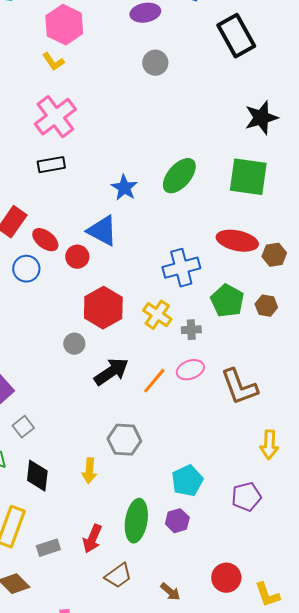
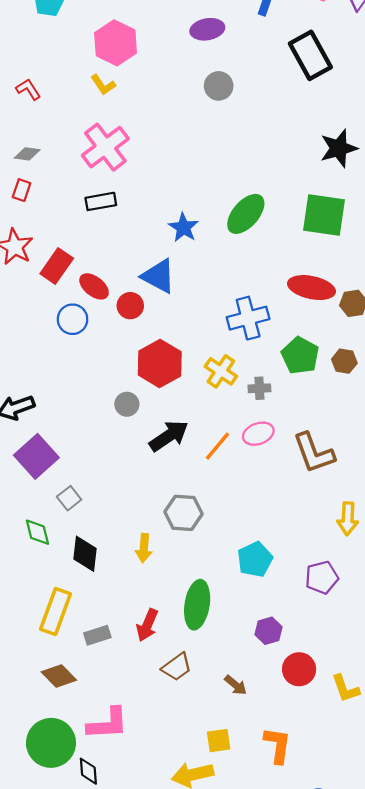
purple hexagon: (177, 521) -> (268, 631), moved

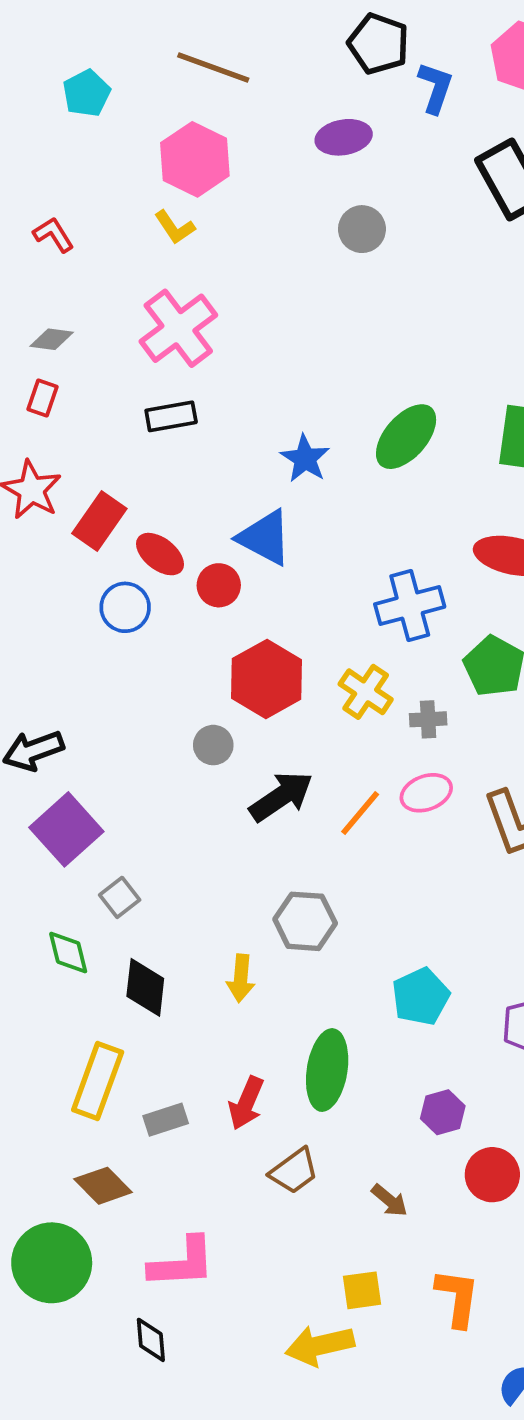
green circle: (51, 743) -> (52, 1263), moved

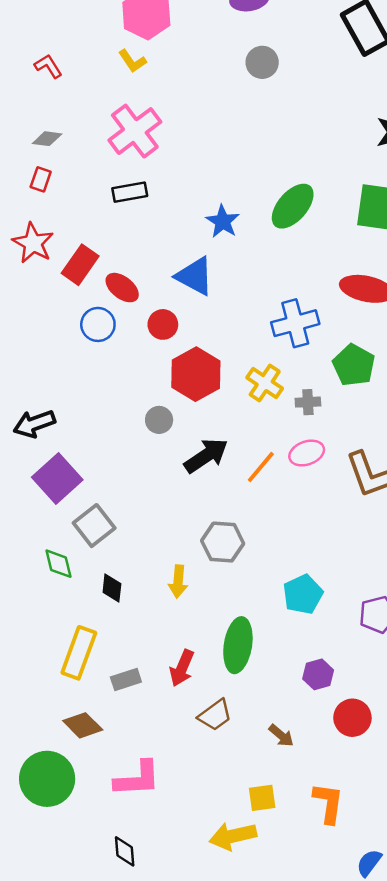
red circle: (219, 585) -> (163, 324), moved
gray square: (120, 897) -> (94, 526), size x1.5
black diamond: (145, 987) -> (112, 588), size x0.7
black diamond: (151, 1340) -> (125, 851), moved

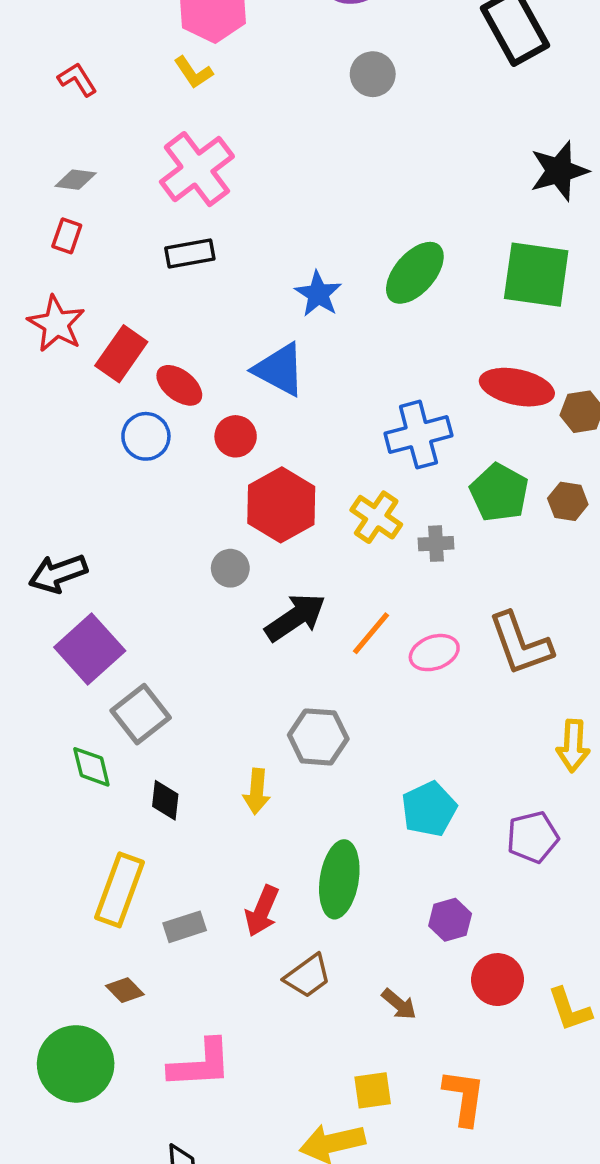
pink ellipse: (307, 453) -> (434, 653), moved
brown diamond: (83, 725) -> (125, 990), size x0.7

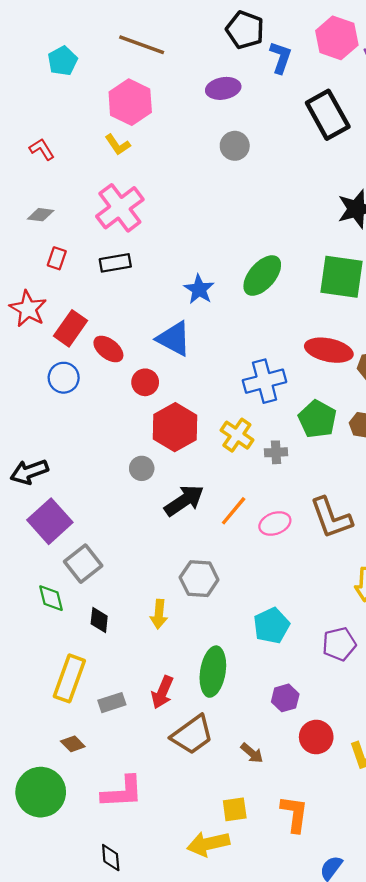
red rectangle: (67, 236) -> (57, 258), moved
blue circle: (146, 436) -> (64, 378), moved
brown trapezoid: (308, 976) -> (192, 735), size x1.4

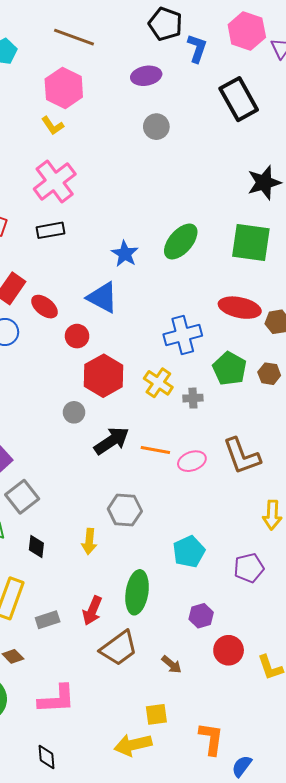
orange line: (234, 511) -> (155, 450), turned 60
orange L-shape: (294, 814) -> (211, 739), moved

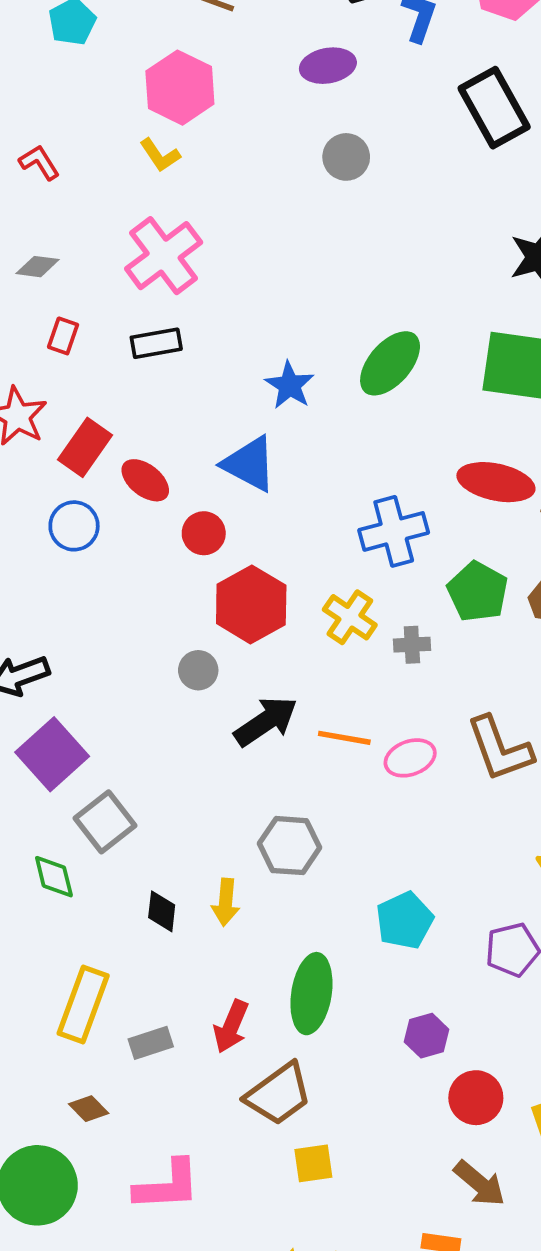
black diamond: (36, 547) -> (162, 911), moved
brown arrow: (172, 664) -> (480, 1184), moved, size x1.4
yellow square: (156, 714) -> (313, 1163), moved

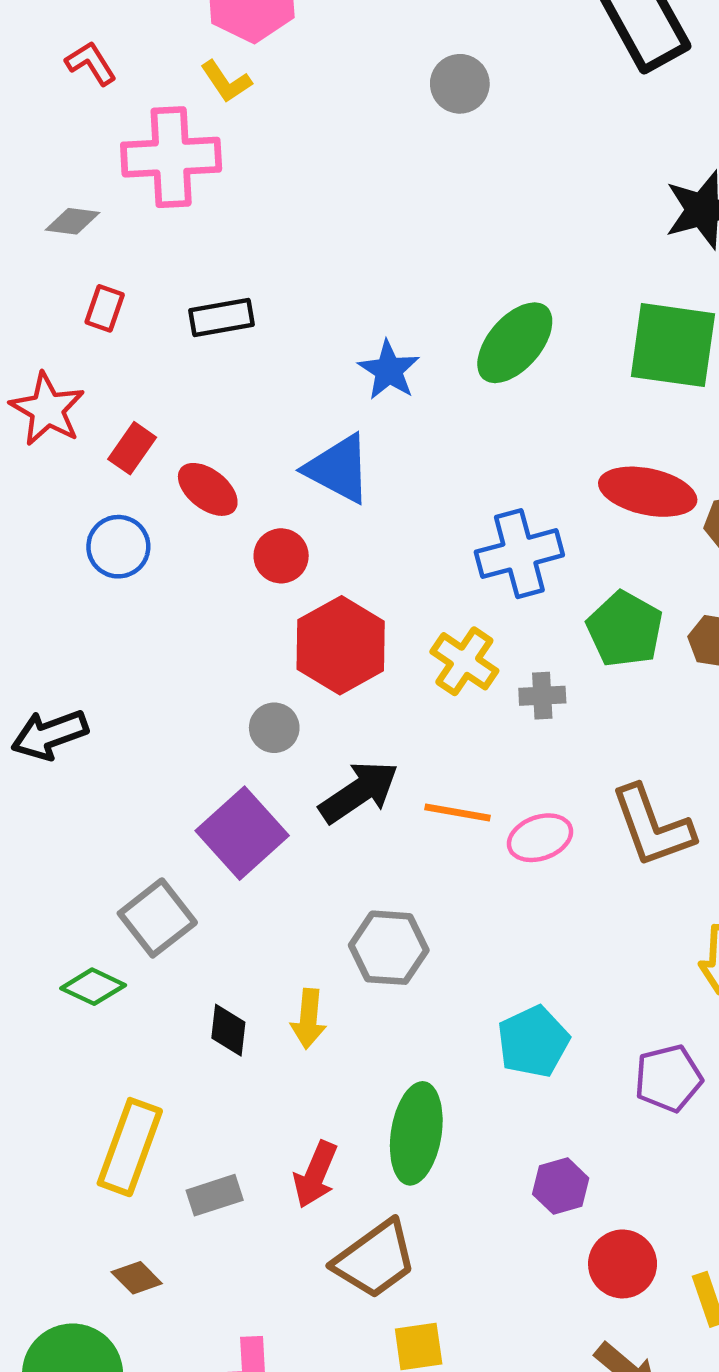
red L-shape: (39, 162) -> (91, 63), moved
pink cross: (164, 256) -> (171, 157), moved, turned 34
red rectangle: (85, 447) -> (132, 448), size x0.7
purple square: (52, 754) -> (242, 833), moved
green diamond: (54, 877) -> (93, 987), turned -51

